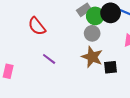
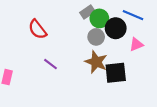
black circle: (111, 13) -> (116, 28), moved
black square: (111, 67) -> (116, 73), size x1.5

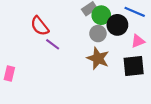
purple line: (51, 64) -> (53, 44), moved
black square: (116, 73) -> (134, 66), moved

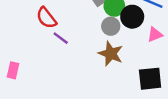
black square: (134, 66) -> (150, 79), moved

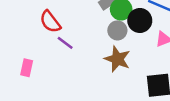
pink rectangle: (13, 70) -> (27, 68), moved

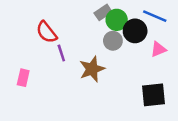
purple line: (65, 43) -> (61, 53), turned 35
brown star: (117, 59) -> (92, 69), moved, turned 30

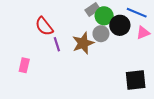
pink triangle: (158, 49) -> (143, 33), moved
brown star: (92, 69) -> (83, 43), moved

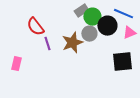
black square: (136, 80) -> (122, 62), moved

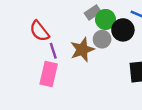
pink rectangle: (16, 64) -> (49, 74), moved, size x1.5

